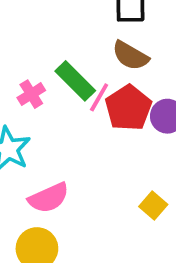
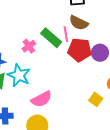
pink line: (99, 97) -> (66, 34), moved, turned -35
red pentagon: (128, 108) -> (80, 50), turned -30

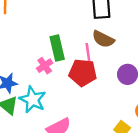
green rectangle: (51, 38) -> (57, 48), moved, turned 35
red pentagon: (80, 50) -> (83, 73), moved

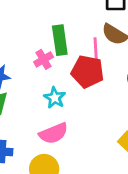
cyan star: (33, 100) -> (55, 98), moved, size x0.7

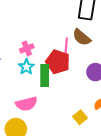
green rectangle: (60, 40) -> (45, 75), moved
cyan star: (55, 98) -> (26, 67), moved

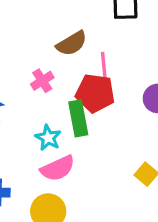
brown semicircle: (82, 37) -> (72, 43), moved, turned -60
cyan star: (26, 67) -> (48, 138), moved

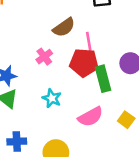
green rectangle: (78, 118) -> (103, 79), moved
pink semicircle: (58, 168) -> (91, 117), moved

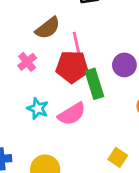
pink semicircle: (91, 117) -> (72, 114), moved
yellow square: (126, 120) -> (118, 157), moved

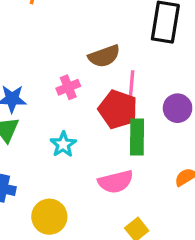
purple circle: (124, 65) -> (178, 108), moved
pink semicircle: (72, 114) -> (116, 182), moved

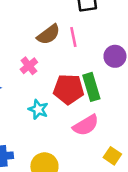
pink line: (132, 83) -> (73, 37), moved
red pentagon: (118, 109) -> (69, 89), moved

